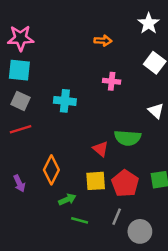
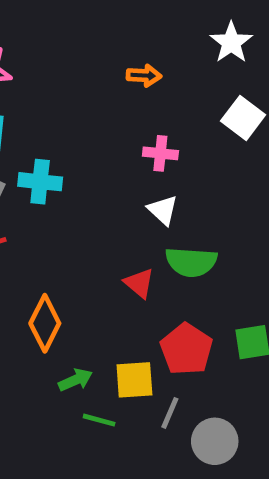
cyan cross: (65, 101) -> (40, 182), moved
white triangle: (156, 111) -> (163, 210), moved
yellow square: (96, 181) -> (134, 380), moved

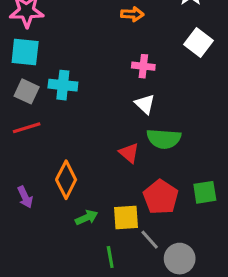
gray line: (170, 413) -> (150, 240), turned -65
green line: (99, 420) -> (110, 257), moved, turned 65

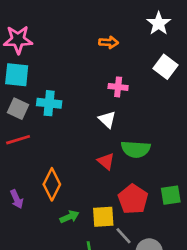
white triangle: (145, 104) -> (107, 119), moved

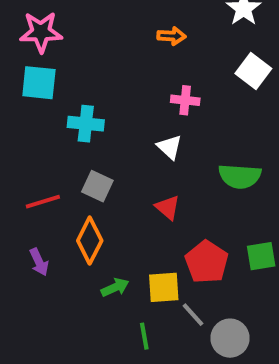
gray square: (18, 109) -> (97, 186), moved
red line: (18, 140) -> (43, 202), moved
green semicircle: (136, 149) -> (240, 176), moved

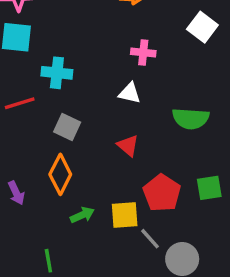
white triangle: (170, 147) -> (130, 93), turned -30
red line: (43, 202) -> (20, 103), moved
green line: (144, 336) -> (48, 261), moved

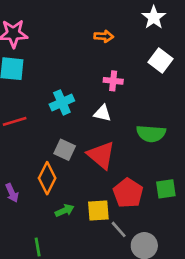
cyan cross: (57, 73) -> (62, 102), moved, turned -30
gray square: (67, 127) -> (65, 150), moved
red triangle: (128, 146) -> (101, 155), size x1.6

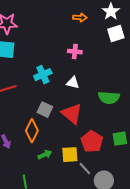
orange arrow: (104, 36) -> (80, 18), moved
white square: (160, 61) -> (116, 34), moved, turned 36
pink cross: (113, 81) -> (75, 52), moved

